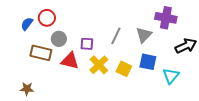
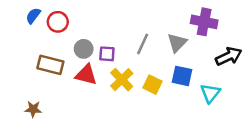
blue semicircle: (27, 24) -> (33, 16), moved
gray circle: (59, 39) -> (84, 49), moved

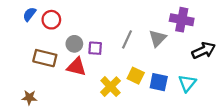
blue square: (182, 76) -> (159, 82), moved
yellow cross: (122, 80) -> (111, 87), moved

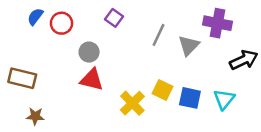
gray line: (127, 39) -> (159, 35), moved
purple square: (95, 48) -> (114, 18), moved, turned 32
brown rectangle: (45, 58) -> (22, 78), moved

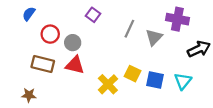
red circle: (61, 23) -> (50, 34), moved
brown rectangle: (22, 78) -> (43, 64), moved

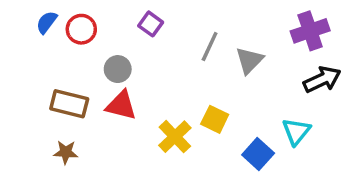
purple cross: (177, 19) -> (310, 31), moved, turned -30
red circle: (50, 34) -> (81, 29), moved
blue square: (155, 80) -> (258, 154), moved, turned 30
brown star: (29, 95) -> (66, 152), moved

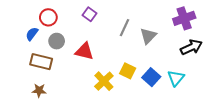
blue semicircle: (47, 22) -> (32, 34), moved
gray circle: (118, 69) -> (57, 41), moved
red triangle: (121, 105) -> (84, 51), moved
blue square: (258, 154) -> (151, 77), moved

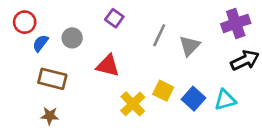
red circle: (48, 17) -> (25, 22), moved
gray circle: (57, 41) -> (72, 38), moved
cyan triangle: (176, 78) -> (225, 100), turned 36

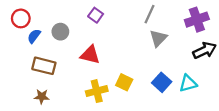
gray line: (159, 35) -> (150, 14), moved
yellow square: (163, 91) -> (124, 82), moved
yellow cross: (133, 104) -> (97, 91), moved, turned 30

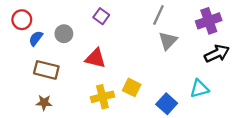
blue square: (162, 82) -> (167, 104), moved

